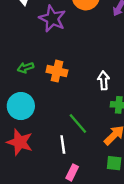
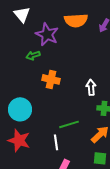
green arrow: (26, 68) -> (33, 55), moved
green line: (78, 124) -> (69, 124), turned -66

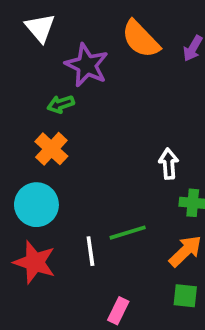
orange semicircle: (76, 20) -> (141, 39), turned 50
orange cross: (51, 79) -> (51, 149), moved, turned 30
white line: (56, 142) -> (90, 251), moved

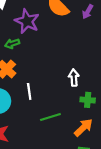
white line: (90, 251) -> (29, 91), moved

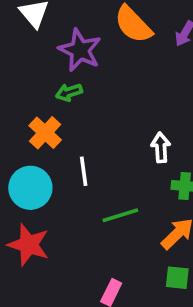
green arrow: (12, 44) -> (69, 92), moved

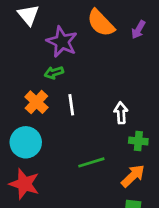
white line: (84, 171) -> (71, 105), moved

